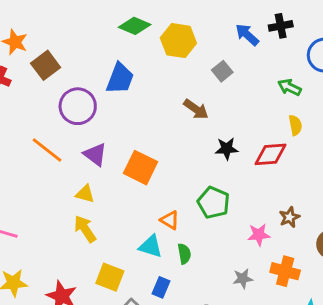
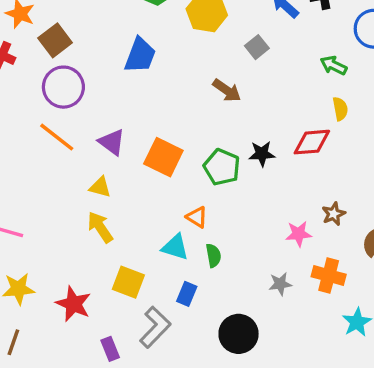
purple circle: (78, 106) -> (63, 87), moved
black star: (227, 149) -> (262, 154), moved
green pentagon: (214, 203) -> (222, 167), moved

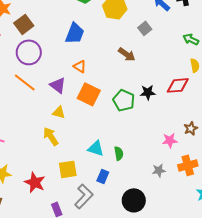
yellow triangle: (100, 187) -> (59, 112), moved
orange triangle: (197, 217) -> (80, 66), moved
orange cross: (329, 276) -> (188, 165), turned -30
yellow square: (128, 282) -> (68, 169), turned -30

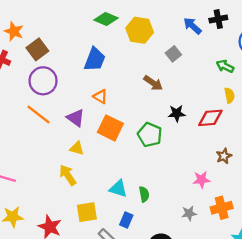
black star: (148, 92) -> (177, 113), moved
brown star: (191, 128) -> (224, 156), moved

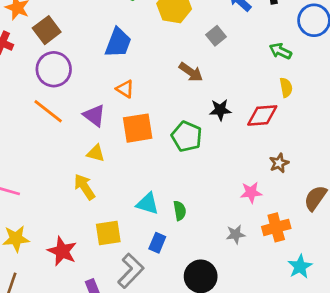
orange square: (110, 128) -> (138, 128), turned -35

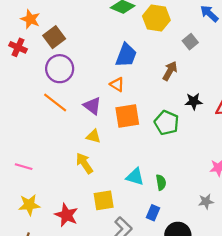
blue trapezoid: (118, 43) -> (126, 55), moved
brown arrow: (191, 72) -> (170, 71), turned -96
blue rectangle: (157, 243) -> (153, 213), moved

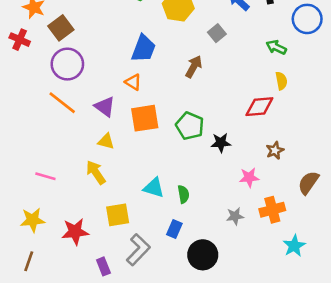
black star: (194, 101) -> (221, 143), moved
pink line: (24, 167) -> (45, 176), moved
red star: (66, 215) -> (75, 232), turned -30

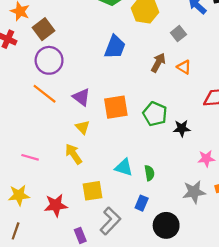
orange triangle: (133, 82) -> (184, 67), moved
yellow triangle: (106, 141) -> (82, 127), turned 32
gray star: (235, 216) -> (194, 192), size x1.5

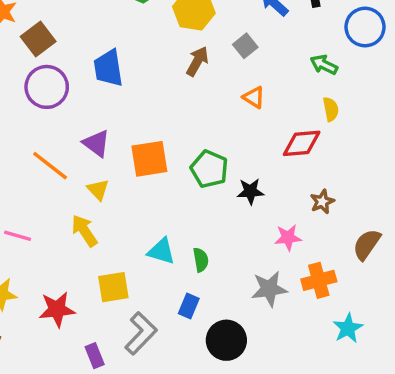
blue trapezoid: (115, 47) -> (108, 68), moved, turned 150
brown arrow: (158, 63) -> (197, 61), moved
orange line: (45, 94) -> (50, 166), moved

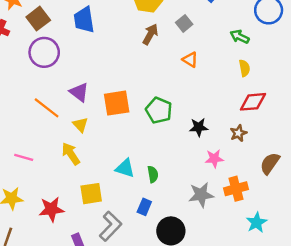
blue trapezoid: (108, 68) -> (84, 20), moved
red diamond: (302, 143) -> (253, 102), moved
black star: (250, 191) -> (199, 127), moved

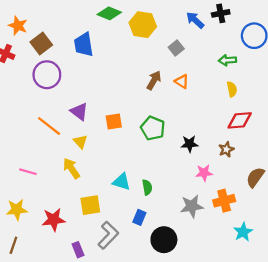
brown arrow: (150, 34) -> (154, 80), moved
green arrow: (240, 37) -> (227, 60), turned -30
orange square: (117, 103) -> (114, 122), size x0.7

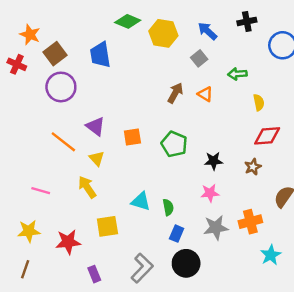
blue arrow: (195, 20) -> (208, 31), moved
green arrow: (227, 60) -> (237, 74), moved
pink star: (204, 173) -> (210, 193), moved
blue rectangle: (139, 217) -> (177, 234), moved
gray L-shape: (108, 235) -> (142, 268), moved

